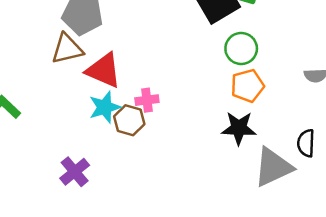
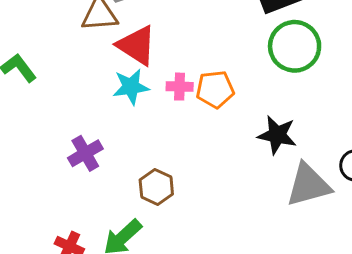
green circle: (241, 49) -> (295, 46), size x1.4
orange pentagon: (247, 86) -> (215, 89), moved
brown hexagon: (129, 120) -> (156, 187), moved

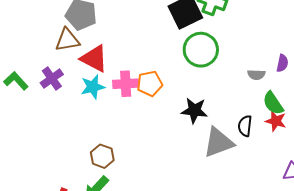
pink cross: (180, 87) -> (126, 84), size x1.4
purple cross: (85, 153) -> (52, 79), moved
brown hexagon: (156, 187) -> (102, 156), moved

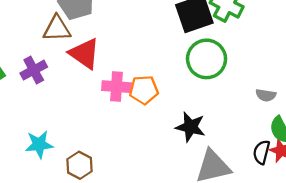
cyan star: (93, 87) -> (39, 144), moved
black semicircle: (245, 126) -> (262, 152), moved

